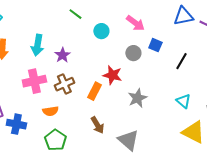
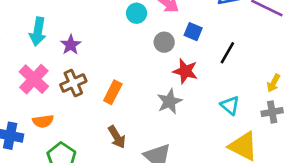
cyan circle: (101, 31) -> (137, 13), moved
red star: (112, 75) -> (185, 71), moved
pink cross: (34, 81) -> (34, 79), turned -35
orange semicircle: (50, 111) -> (43, 121), moved

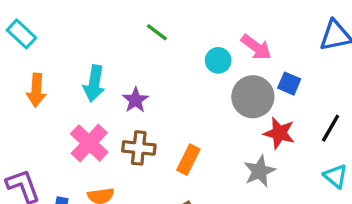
gray circle: (164, 42) -> (253, 97), size x1.6
black line: (227, 53) -> (331, 128), moved
brown cross: (73, 83) -> (139, 148), turned 30

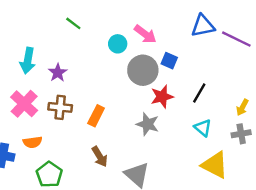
red star: (279, 133) -> (162, 97), turned -30
gray star: (259, 171) -> (148, 124), turned -30

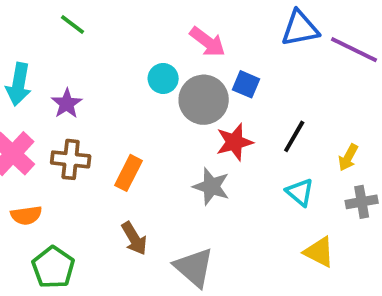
green line: (73, 23) -> (73, 25), moved
cyan circle: (118, 44) -> (163, 78), moved
yellow arrow: (242, 107) -> (348, 158), moved
yellow triangle: (215, 165) -> (319, 252), size x0.7

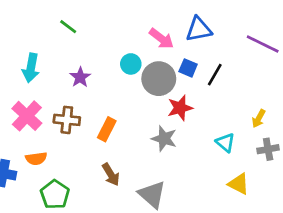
blue triangle: (300, 28) -> (199, 29), moved
purple star: (67, 104) -> (80, 77), moved
black line: (294, 136) -> (215, 75), moved

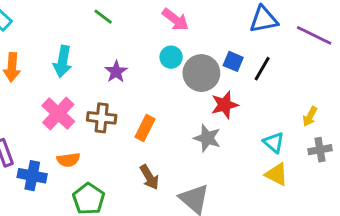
blue triangle: (199, 29) -> (264, 20), moved
pink arrow: (161, 39) -> (175, 20), moved
yellow triangle: (239, 184) -> (277, 174), moved

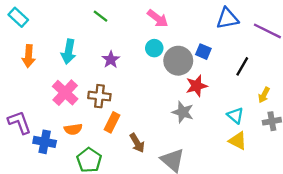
black line: (262, 69) -> (242, 66), moved
orange rectangle: (145, 128) -> (112, 122), moved

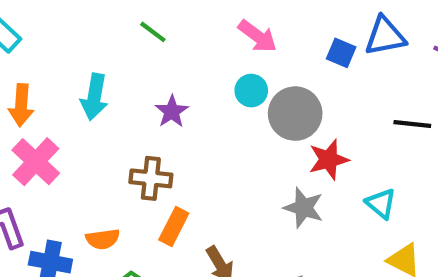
blue square: (203, 52) -> (341, 53), moved
black line: (242, 66) -> (412, 124), turned 66
pink cross: (65, 93) -> (36, 162), moved
cyan triangle: (235, 116) -> (381, 203), moved

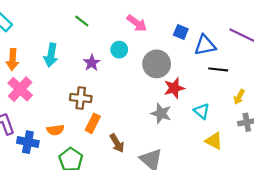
blue triangle: (385, 36) -> (205, 45), moved
cyan circle: (251, 91) -> (119, 50), moved

